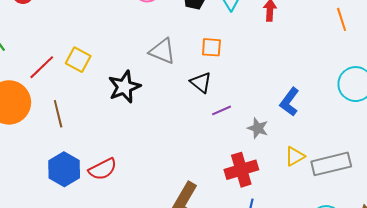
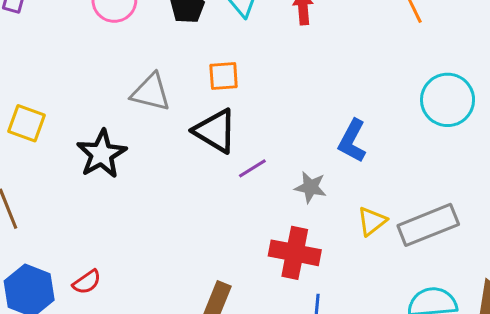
black triangle: (201, 82) -> (215, 131), size x1.4
red semicircle: (103, 169) -> (87, 282), size x0.7
red cross: (241, 170) -> (295, 253), turned 36

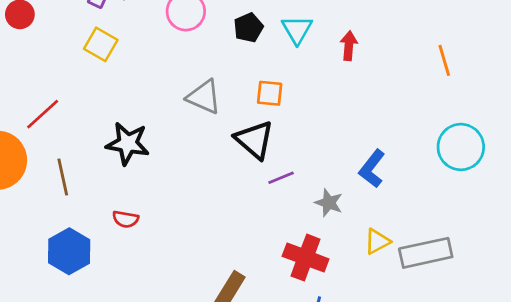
yellow square: (27, 123) -> (101, 44), moved
black star: (102, 154) -> (128, 143), moved, turned 30
red semicircle: (87, 282) -> (126, 219), moved, turned 35

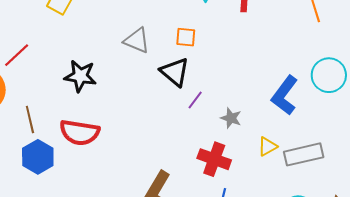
blue L-shape: (372, 169) -> (285, 95), moved, size x1.4
brown line: (63, 177) -> (30, 119), moved
purple line: (281, 178) -> (195, 100), turned -30
red semicircle: (126, 219) -> (80, 132), size x2.0

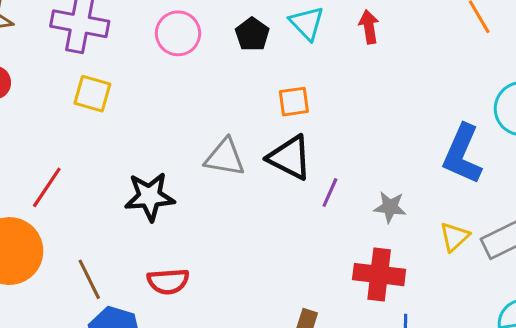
gray triangle: (137, 40) -> (225, 157), moved
red semicircle: (80, 132) -> (168, 281), size x0.7

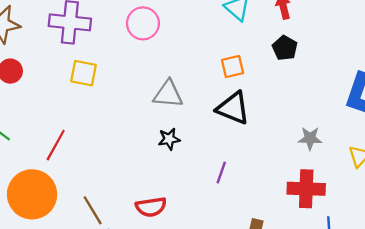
black pentagon: (252, 34) -> (285, 48), moved
gray triangle: (225, 157) -> (168, 94), moved
purple line: (330, 193) -> (221, 173), moved
black star: (150, 197) -> (169, 139), moved, size x0.6

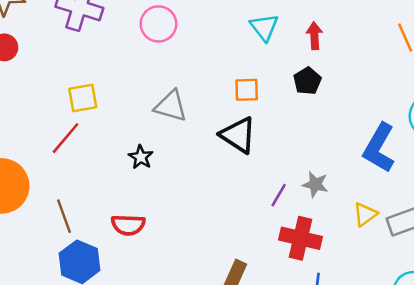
yellow square: (83, 73) -> (83, 98), moved, turned -32
black star: (169, 139) -> (141, 157), moved, turned 30
red line: (56, 145) -> (66, 138), moved
purple line: (221, 173) -> (279, 195), moved

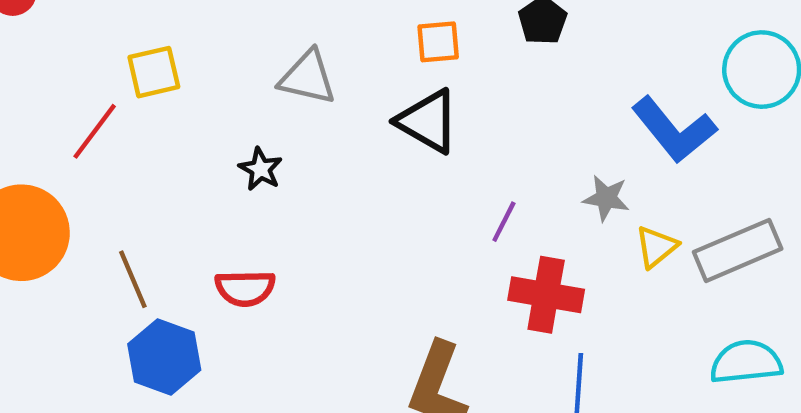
red line: (66, 138) -> (95, 131), moved
blue L-shape: (379, 148) -> (674, 130), turned -66
gray star: (315, 184) -> (606, 198), moved

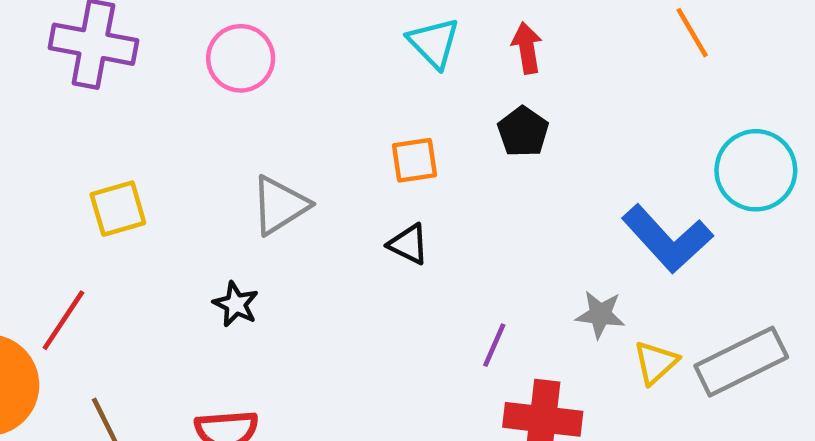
gray triangle: (308, 77) -> (280, 205), turned -42
black triangle: (428, 121) -> (408, 244), size x0.6
red line: (95, 131) -> (63, 320), moved

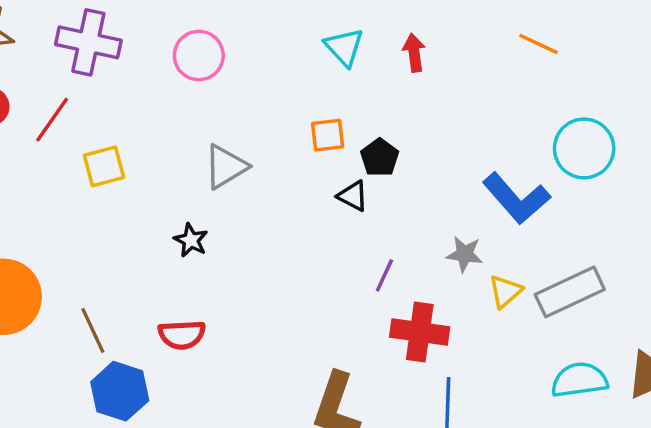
orange line: (692, 33) -> (539, 44), turned -36
black pentagon: (523, 132) -> (380, 158), moved
black triangle: (408, 244) -> (353, 196), moved
red line: (63, 320) -> (52, 120), moved

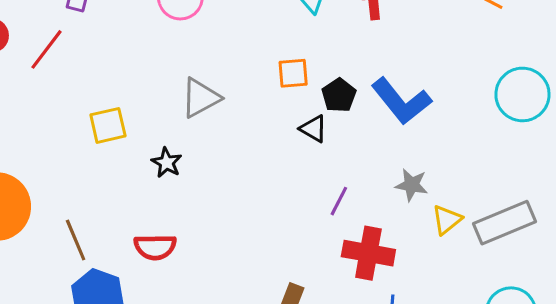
yellow square: (104, 166) -> (108, 125), moved
blue L-shape: (516, 198) -> (401, 101), moved

